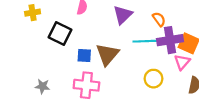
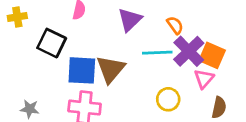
purple cross: (170, 40) -> (189, 51), turned -35
blue square: (84, 55) -> (82, 70), size x1.6

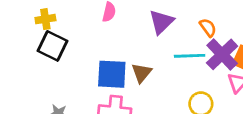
black square: (52, 43) -> (52, 46), moved
brown triangle: (111, 69) -> (142, 73), size x0.7

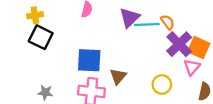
cyan line: (190, 56) -> (147, 25), moved
brown triangle: (142, 73) -> (118, 76), moved

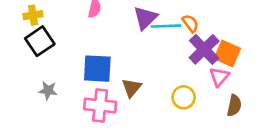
black square: (41, 37) -> (40, 41), turned 30
gray star: (45, 93) -> (48, 90), moved

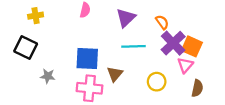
cyan line: (166, 26) -> (134, 46), moved
black square: (40, 41) -> (26, 48), moved, turned -30

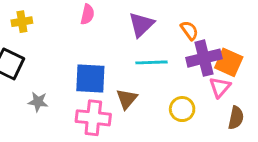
purple cross: (173, 43) -> (204, 58), turned 30

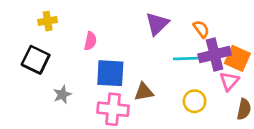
pink semicircle: (87, 14) -> (90, 41), moved
cyan line: (152, 62) -> (188, 58), moved
brown triangle: (127, 99) -> (144, 92), turned 40
gray star: (38, 102) -> (62, 95), turned -30

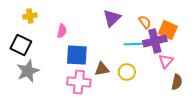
orange square: (237, 58) -> (168, 30), moved
gray star: (62, 95) -> (28, 71), moved, size x1.6
yellow circle: (195, 101) -> (127, 72), moved

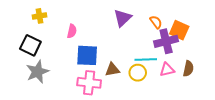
cyan line: (135, 44) -> (146, 59), moved
pink triangle: (166, 61) -> (167, 70), moved, turned 35
brown semicircle: (177, 82) -> (188, 69), moved

